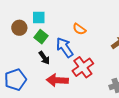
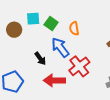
orange semicircle: (79, 29) -> (74, 28), turned 48
green square: (41, 37) -> (51, 23), moved

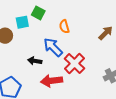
green square: (51, 23) -> (38, 13), moved
black arrow: (40, 59) -> (35, 61), turned 144

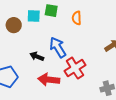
green square: (38, 13) -> (51, 11), turned -32
orange semicircle: (64, 27) -> (77, 18), moved

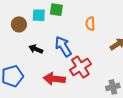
orange semicircle: (77, 18) -> (90, 24), moved
black arrow: (37, 56) -> (36, 49), moved

